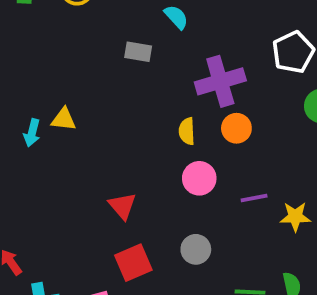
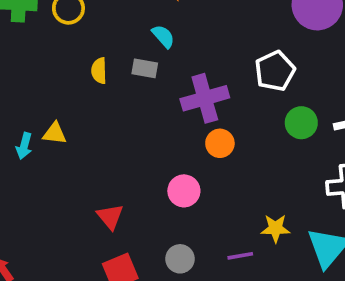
gray rectangle: (138, 52) -> (145, 68), moved
yellow semicircle: (187, 131) -> (99, 71), moved
purple line: (254, 198) -> (240, 256), moved

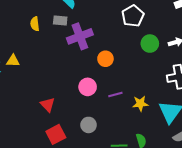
purple cross: (205, 98) -> (80, 36), moved
purple line: (240, 256) -> (115, 95), moved

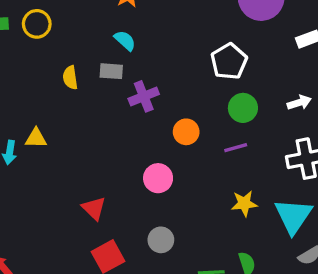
purple cross: (80, 36) -> (144, 96), size x0.7
green circle: (150, 44) -> (243, 108), moved
purple line: (115, 95) -> (236, 148), moved

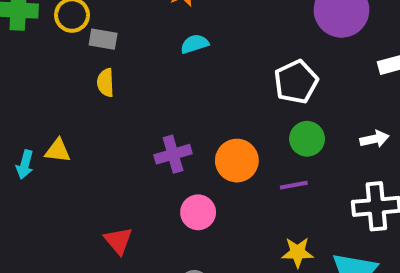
cyan semicircle: (125, 40) -> (195, 44), moved, turned -65
gray rectangle: (111, 71) -> (103, 39), moved
purple cross: (144, 96) -> (173, 154), moved
orange circle: (186, 132) -> (237, 161), size x1.4

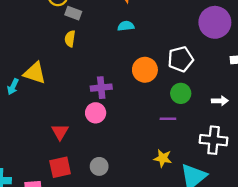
yellow triangle: (58, 151) -> (35, 73), size x1.5
orange circle: (237, 161) -> (145, 70), moved
cyan arrow: (25, 164) -> (13, 87), moved
pink circle: (198, 212) -> (96, 113), moved

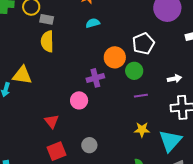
yellow semicircle: (70, 39) -> (47, 41), size x1.5
purple cross: (101, 88) -> (95, 78), moved
green circle: (181, 93) -> (134, 71), moved
white arrow: (220, 101) -> (174, 79), moved

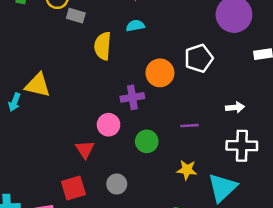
yellow semicircle: (47, 41) -> (103, 46), moved
green circle: (134, 71) -> (147, 141), moved
red triangle: (52, 121) -> (85, 149), moved

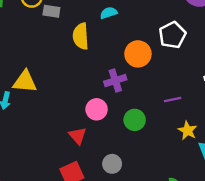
yellow star: (187, 170) -> (188, 131), moved, turned 30

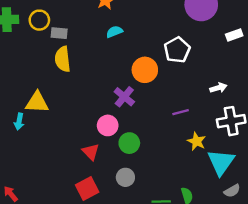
yellow semicircle: (81, 36) -> (63, 59), moved
purple cross: (115, 81) -> (124, 97), turned -30
green circle: (135, 120) -> (129, 143), moved

